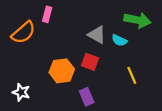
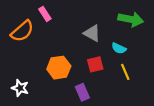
pink rectangle: (47, 14) -> (45, 14), turned -48
cyan semicircle: (119, 40) -> (119, 48), moved
red square: (90, 62) -> (95, 64), moved, turned -35

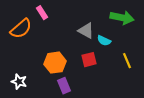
cyan semicircle: (119, 48) -> (104, 41), moved
yellow line: (125, 72) -> (127, 61), moved
purple rectangle: (82, 92) -> (64, 86), moved

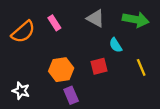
pink rectangle: (42, 13) -> (54, 23), moved
gray triangle: (86, 31) -> (96, 18), moved
cyan semicircle: (104, 41) -> (116, 45), turned 32

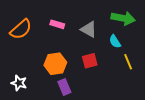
gray triangle: (96, 18) -> (89, 29), moved
pink rectangle: (54, 23) -> (57, 24), moved, turned -40
cyan semicircle: (116, 45) -> (115, 41), moved

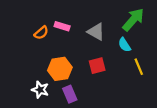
green arrow: (123, 18) -> (133, 20), turned -60
orange semicircle: (21, 29) -> (41, 33), moved, size x0.6
white star: (19, 83) -> (40, 90), moved

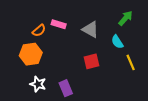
green arrow: (133, 20) -> (125, 18), size x0.7
orange hexagon: (60, 69) -> (31, 54), moved

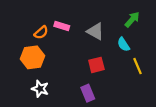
purple rectangle: (66, 88) -> (88, 93), moved

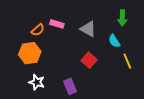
green arrow: (132, 19) -> (122, 18), turned 140
red square: (96, 65) -> (89, 60), turned -35
purple rectangle: (88, 93) -> (70, 86), moved

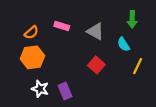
orange semicircle: (38, 30) -> (31, 32), moved
yellow line: (127, 61) -> (138, 66), turned 49
purple rectangle: (70, 86) -> (65, 91), moved

